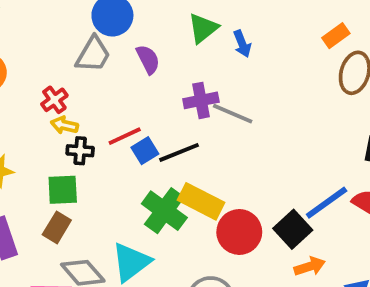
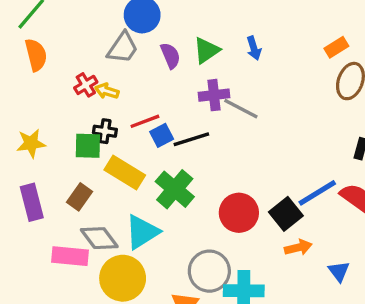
green triangle: (203, 28) -> (206, 50), moved
yellow arrow: (64, 125) -> (107, 91), moved
green square: (63, 190) -> (88, 146), moved
yellow rectangle: (201, 201) -> (125, 172), moved

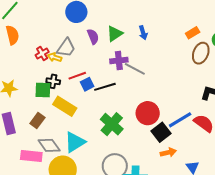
gray trapezoid: (123, 48) -> (66, 48), moved
green cross: (175, 189) -> (112, 124), moved
red circle: (239, 213) -> (148, 113), moved

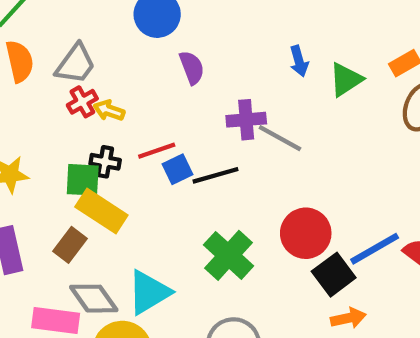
green triangle: (115, 34) -> (346, 80), moved
gray trapezoid: (66, 48) -> (75, 64), moved
yellow rectangle: (65, 106) -> (101, 211), moved

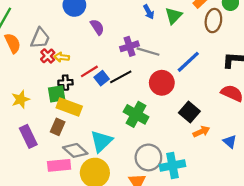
red circle: (306, 233) -> (162, 83), moved
blue line: (375, 249) -> (188, 62), moved

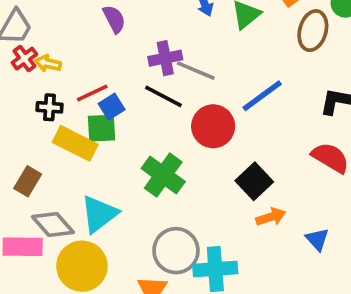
black line: (121, 77) -> (163, 96), moved, turned 50
green square: (57, 94) -> (101, 128), moved
yellow rectangle: (69, 107) -> (75, 143), moved

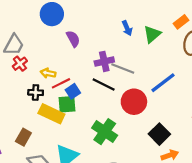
yellow arrow: (48, 63) -> (48, 73), moved

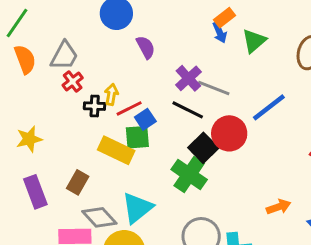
orange rectangle: (181, 22) -> (225, 18), moved
purple cross: (104, 61) -> (188, 78), turned -30
yellow arrow: (48, 73) -> (111, 94), turned 88
black cross: (36, 93) -> (95, 106), moved
black square: (159, 134) -> (203, 148), moved

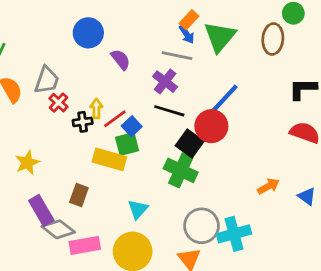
green triangle: (254, 41) -> (220, 37), size x1.4
gray line: (214, 88) -> (177, 56), moved
blue line: (269, 107) -> (224, 99), moved
cyan triangle: (137, 208) -> (138, 209), size x0.7
gray diamond: (99, 217) -> (58, 229), moved

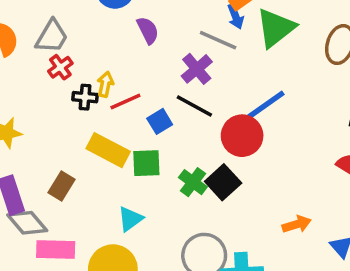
blue square: (132, 126) -> (160, 121), moved
black square: (190, 143) -> (223, 182), moved
green square: (127, 144) -> (146, 163), moved
green cross: (181, 170) -> (193, 182), size x0.7

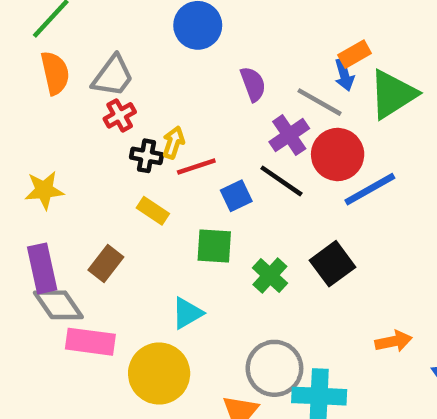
purple semicircle: (148, 30) -> (253, 84), moved
red circle: (242, 136) -> (338, 154), moved
yellow rectangle: (108, 150) -> (153, 211), moved, size x0.6
black square: (223, 182) -> (333, 264), moved

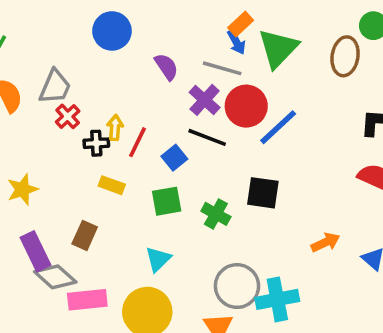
red line: (196, 167) -> (138, 142), turned -32
black square: (333, 264) -> (263, 193), turned -32

